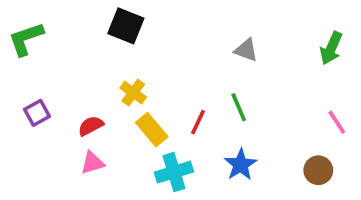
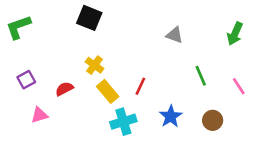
green line: (239, 107) -> (201, 76), moved
pink triangle: (93, 163) -> (39, 115), moved
brown circle: (318, 170) -> (213, 120), moved

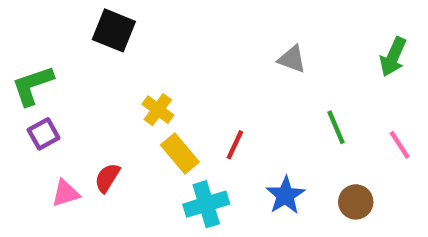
black square: (89, 18) -> (114, 30), moved
green L-shape: (18, 27) -> (33, 85), moved
red semicircle: (64, 89) -> (107, 178), moved, turned -30

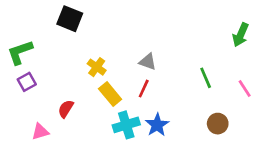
gray triangle: (292, 59) -> (148, 62), moved
pink triangle: (66, 193) -> (40, 132), moved
blue star: (285, 195) -> (157, 125), moved

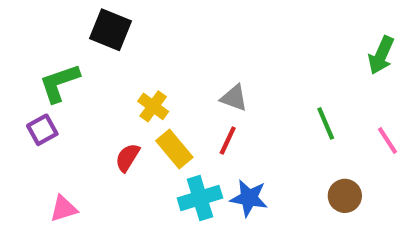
green L-shape: (20, 52) -> (59, 83), moved
red semicircle: (66, 109) -> (128, 158), moved
blue star: (157, 125) -> (249, 198), turned -30

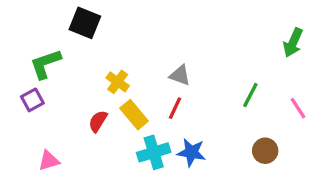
green line: (326, 123) -> (250, 95), turned 50

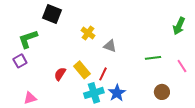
yellow cross: (118, 82) -> (88, 33), moved
green line: (250, 95) -> (153, 58), turned 56
red line: (175, 108) -> (103, 74), moved
blue star: (191, 152) -> (117, 93), turned 30

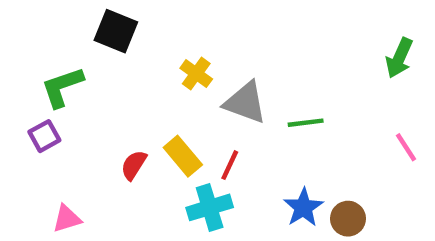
gray triangle: (110, 46) -> (245, 103), size x1.5
green line: (153, 58) -> (306, 123), moved
brown circle: (162, 92) -> (348, 219), moved
blue star: (117, 93) -> (303, 207), moved

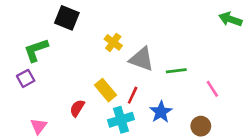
green arrow: (399, 58) -> (230, 19), moved, turned 85
pink line: (406, 147) -> (212, 89), moved
red semicircle: (134, 165) -> (77, 108), moved
blue star: (303, 207) -> (161, 112), moved
pink triangle: (67, 219) -> (39, 126), turned -36

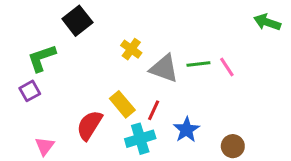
black square: (67, 18) -> (77, 21), turned 30
green line: (176, 71) -> (198, 64), moved
pink line: (212, 89) -> (227, 67), moved
red semicircle: (77, 108) -> (89, 125), size x1.5

